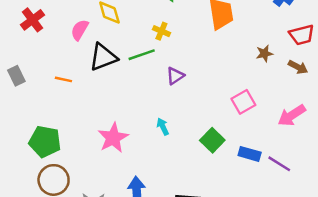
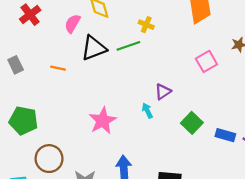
purple triangle: (175, 76) -> (163, 92), moved
pink square: (243, 102) -> (206, 61), moved
green pentagon: (45, 141) -> (23, 121), moved

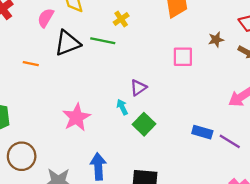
yellow cross: (146, 25) -> (121, 19), turned 32
green line: (128, 46) -> (103, 41), turned 30
pink square: (206, 61) -> (183, 57), turned 30
green square: (192, 123) -> (144, 124), moved

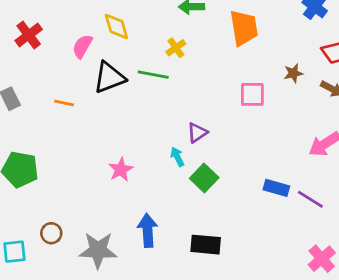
pink star: (77, 117) -> (121, 169), size x0.7
brown circle: (22, 156) -> (51, 233), moved, size x0.6

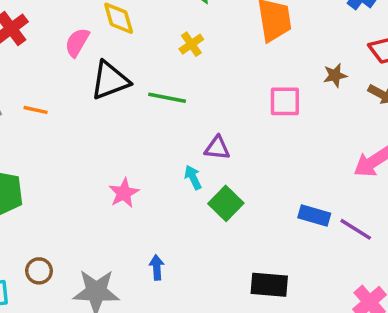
green line: (153, 75) -> (167, 98), moved
orange line: (64, 103) -> (36, 110), moved
purple triangle: (197, 133) -> (217, 148), turned 40
blue arrow: (148, 230) -> (157, 267), size x0.6
black rectangle: (206, 245) -> (269, 285), moved

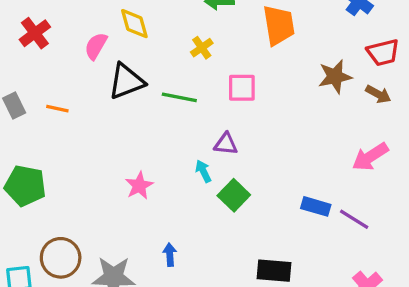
brown star: (335, 75) -> (335, 77), size x1.5
pink square: (285, 101) -> (242, 88), moved
brown circle: (39, 271) -> (61, 258), size x1.6

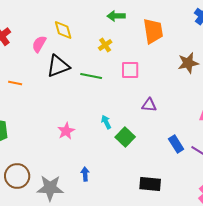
purple triangle: (226, 144) -> (149, 105), moved
blue rectangle: (316, 206) -> (176, 144), turned 42

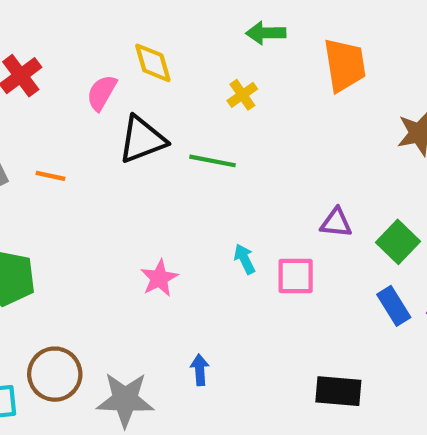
pink square: (130, 70) -> (296, 276), moved
green square: (125, 137) -> (398, 242), moved

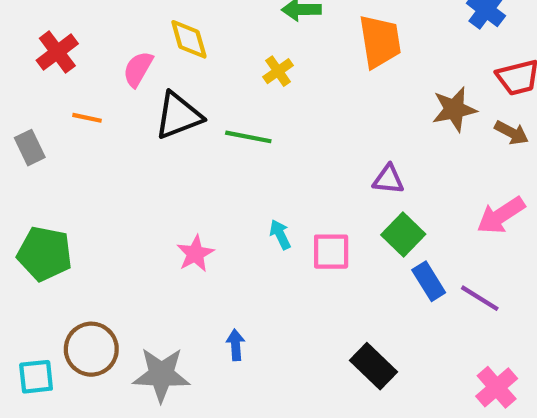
orange line: (51, 176) -> (87, 118), moved
purple triangle: (336, 223) -> (388, 179), moved
green square: (398, 242) -> (403, 235), moved
black rectangle: (338, 391) -> (374, 366), turned 39

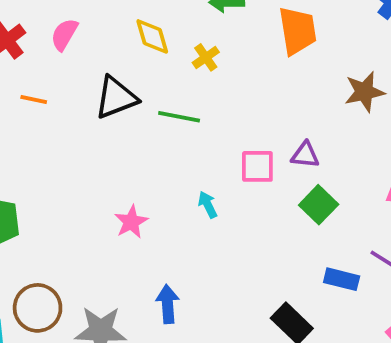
yellow diamond: (189, 39) -> (152, 36), moved
pink semicircle: (138, 69) -> (64, 34), moved
pink square: (331, 252) -> (257, 166), moved
blue rectangle: (429, 281) -> (342, 279), moved, turned -44
blue arrow: (236, 345) -> (168, 304), size x1.4

